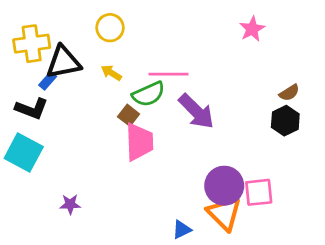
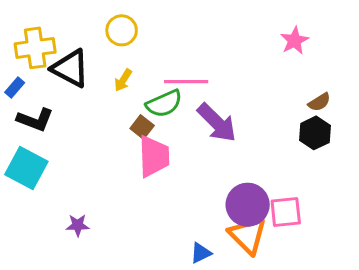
pink star: (252, 29) -> (294, 41), moved
black triangle: (64, 62) -> (70, 68), turned 39
yellow arrow: (111, 73) -> (123, 80), turned -90
blue rectangle: (48, 81) -> (15, 88), moved

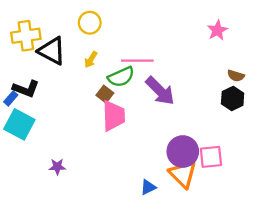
blue rectangle: (15, 88) -> (11, 98), moved
brown semicircle: (319, 102) -> (236, 76), turned 49

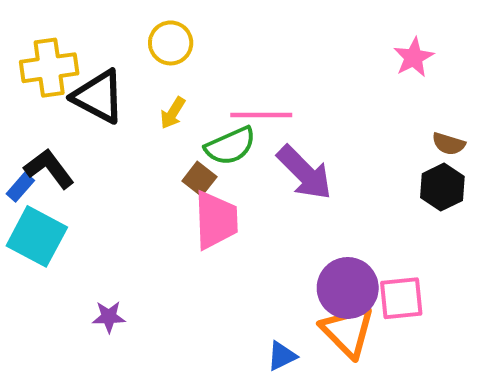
black L-shape: (26, 89) -> (49, 169), turned -148

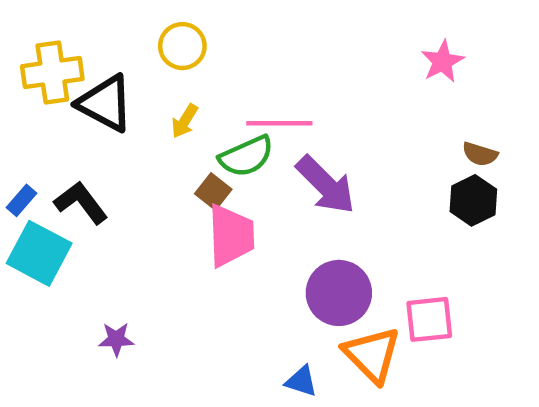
black L-shape: (49, 169) -> (81, 203), moved
purple circle: (348, 288) -> (339, 293), moved
blue triangle: (282, 356) -> (301, 381), turned 44

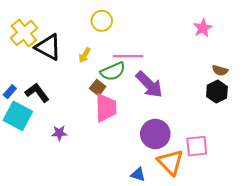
yellow circle: (182, 46) -> (102, 21), moved
yellow cross: (52, 73) -> (24, 33), turned -32
purple star: (116, 339) -> (59, 133), moved

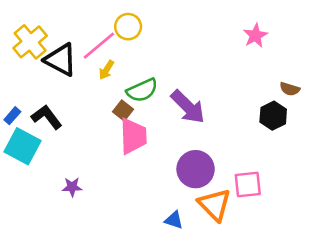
pink line: (128, 56) -> (99, 46), moved, turned -40
brown semicircle: (220, 70) -> (290, 89), moved
purple star: (59, 133) -> (72, 187), moved

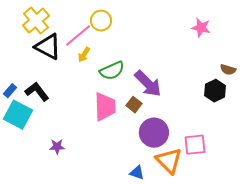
pink star: (255, 36) -> (201, 28), turned -30
yellow cross: (30, 42) -> (36, 21), moved
brown square: (123, 111) -> (134, 105), moved

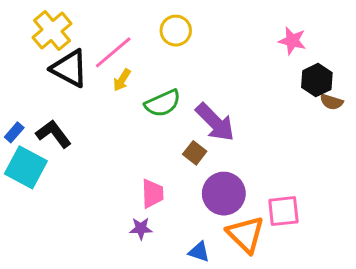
yellow circle: (101, 21) -> (176, 31), moved
black hexagon: (215, 91) -> (317, 80), moved
pink trapezoid: (105, 107) -> (152, 194), moved, size x0.7
purple star: (57, 147) -> (141, 228), moved

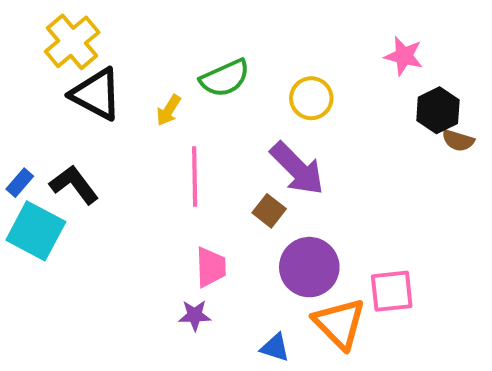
yellow circle: (176, 31) -> (311, 98), moved
pink line: (113, 52) -> (195, 177), moved, turned -51
green semicircle: (163, 103) -> (225, 78), moved

